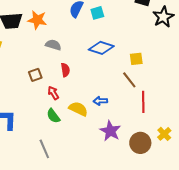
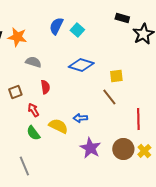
cyan square: (97, 13) -> (77, 30), turned -32
red line: (143, 102) -> (138, 119), moved
brown circle: (140, 143) -> (123, 149), moved

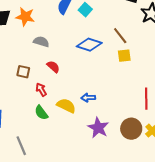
red semicircle: (45, 87) -> (53, 67), turned -40
brown square: (15, 92) -> (23, 72), turned 32
brown line: (109, 97) -> (120, 36), moved
gray line: (24, 166) -> (21, 146), moved

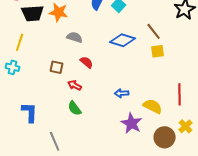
red arrow: (41, 90) -> (75, 85), turned -32
yellow semicircle: (66, 106) -> (153, 106), moved
brown circle: (131, 129) -> (165, 137), moved

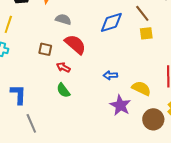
blue diamond: (123, 40) -> (111, 22), turned -35
red semicircle: (87, 62) -> (75, 44), size x1.6
gray line: (55, 141) -> (31, 123), moved

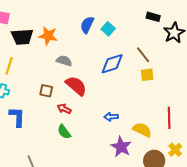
blue L-shape: (18, 94) -> (17, 117), moved

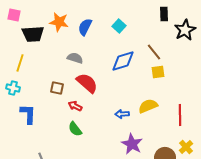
black rectangle: (153, 17) -> (164, 14), turned 72
blue semicircle: (87, 25) -> (85, 27), moved
orange star: (48, 36) -> (59, 22), moved
yellow semicircle: (142, 130) -> (148, 106), moved, turned -48

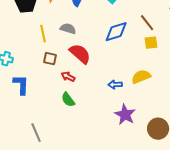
yellow line: (20, 63) -> (43, 34), moved, turned -30

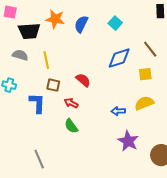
gray semicircle: (68, 29) -> (20, 55), moved
yellow square: (151, 43) -> (145, 74), moved
red semicircle: (80, 54) -> (83, 80), size x0.7
blue L-shape: (21, 85) -> (37, 103), moved

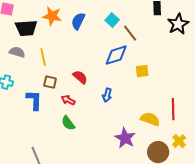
brown line: (150, 49) -> (130, 33), moved
yellow semicircle: (144, 103) -> (150, 119), moved, turned 42
blue arrow: (118, 111) -> (107, 95), moved, turned -72

